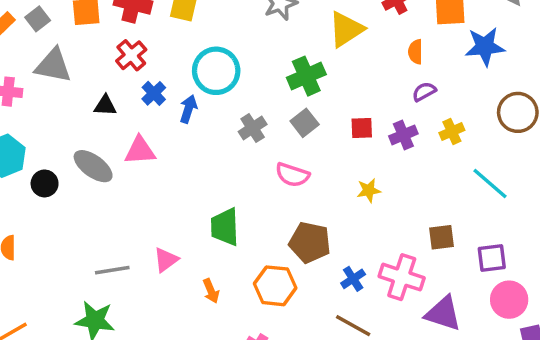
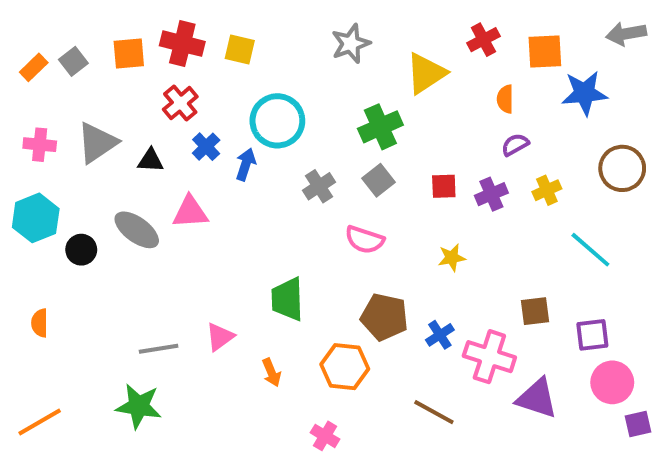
gray triangle: (53, 66) -> (97, 143), moved, turned -45
blue cross: (353, 279) -> (440, 335), moved

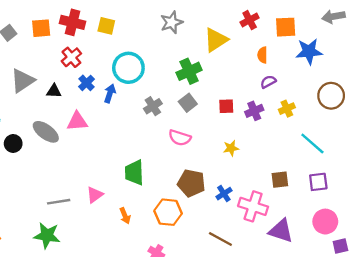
purple square: (592, 335) -> (318, 182), moved

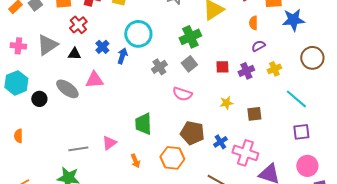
red cross: (71, 57) -> (78, 25), moved
brown square: (280, 180) -> (254, 114), moved

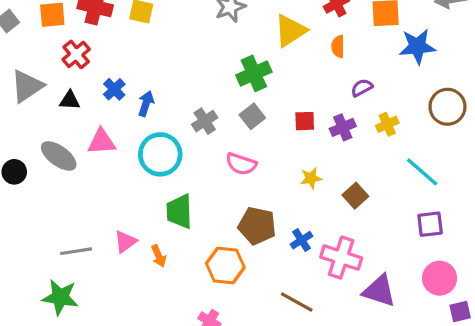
orange semicircle: (253, 23) -> (338, 46), moved
cyan circle: (138, 34) -> (160, 154), moved
brown square: (254, 114) -> (355, 196), turned -35
orange arrow: (135, 161) -> (159, 256), moved

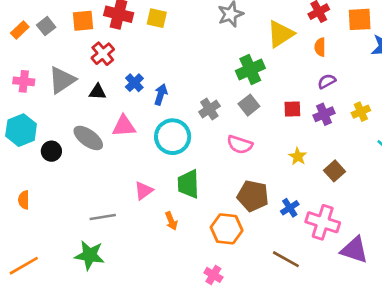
purple semicircle: (362, 88) -> (327, 81), moved
yellow star: (311, 178) -> (298, 156), turned -30
pink triangle: (125, 242) -> (144, 191), moved

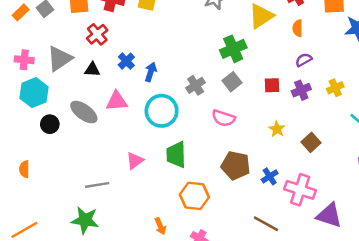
cyan hexagon: (21, 130) -> (34, 93), moved
orange arrow: (171, 221) -> (160, 226), moved
orange hexagon: (227, 229) -> (194, 196), moved

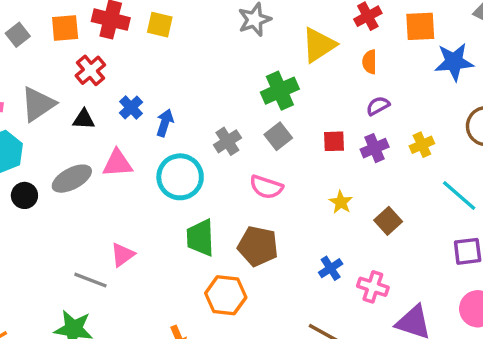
gray ellipse: (84, 112) -> (72, 179), turned -64
pink triangle: (135, 161) -> (123, 255), moved
brown pentagon: (236, 165) -> (258, 246), moved
gray line: (97, 185) -> (90, 280), turned 30
pink cross: (300, 190) -> (373, 287), size x0.7

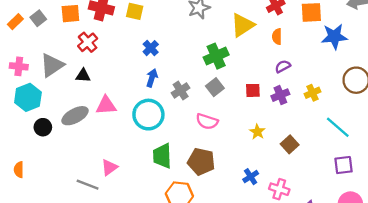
blue cross: (131, 108) -> (151, 48), moved
blue arrow: (165, 123) -> (152, 78), moved

